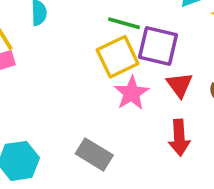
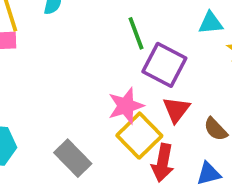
green line: (124, 23) -> (136, 33), turned 40
yellow square: (118, 57) -> (139, 136), moved, turned -33

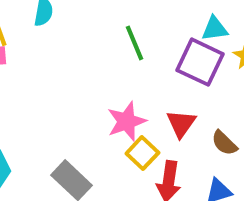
purple square: (164, 65) -> (200, 62), moved
yellow square: (139, 136) -> (142, 153), size x0.7

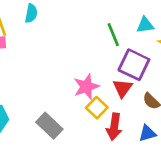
green line: (134, 43) -> (113, 35), moved
purple square: (200, 62) -> (134, 65), moved

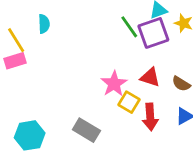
purple square: (134, 65) -> (153, 33), moved, turned -32
red triangle: (123, 88) -> (150, 77), turned -35

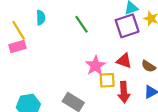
green line: (129, 27) -> (81, 24), moved
yellow square: (129, 102) -> (107, 80), turned -35

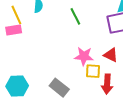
pink star: (96, 66) -> (84, 56), turned 30

